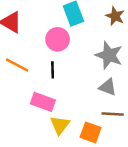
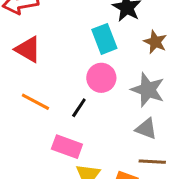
pink circle: (58, 39) -> (101, 78), moved
black line: (53, 70) -> (79, 108), turned 35

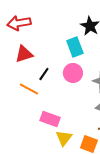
red triangle: (28, 49) -> (24, 54), turned -48
black line: (79, 108) -> (44, 74), moved

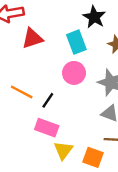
red triangle: (24, 54) -> (32, 38), moved
black line: (44, 74) -> (48, 100), moved

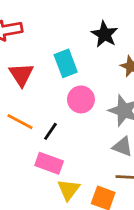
red triangle: (32, 38) -> (21, 75), moved, turned -45
cyan rectangle: (76, 42) -> (66, 63), moved

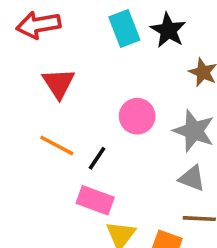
cyan rectangle: (66, 63) -> (124, 28), moved

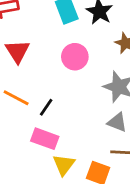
pink circle: (137, 116) -> (75, 57), moved

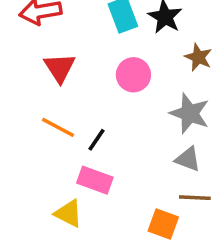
yellow triangle: (64, 165) -> (68, 213), moved, turned -40

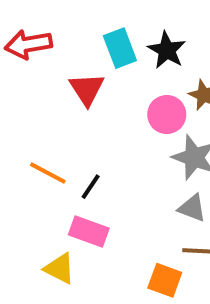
red triangle: (60, 68) -> (87, 89), moved
pink circle: (133, 75) -> (167, 115), moved

